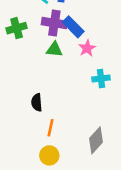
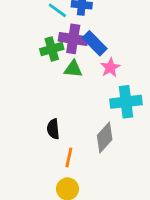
green cross: (17, 28) -> (52, 49), moved
cyan cross: (101, 79) -> (126, 102), size x1.5
gray diamond: (96, 140) -> (105, 137), moved

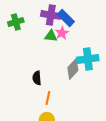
green cross: (52, 49) -> (16, 22), moved
pink star: (110, 68) -> (62, 33), moved
gray diamond: (105, 137) -> (73, 69), moved

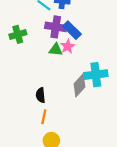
orange line: (48, 98) -> (44, 117), moved

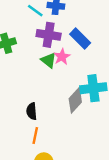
blue rectangle: (72, 30) -> (80, 39), moved
green triangle: (56, 50) -> (49, 60), turned 32

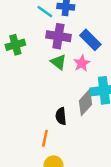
pink star: (62, 57) -> (82, 63), moved
black semicircle: (32, 111) -> (61, 116), moved

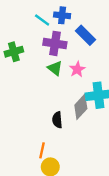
blue rectangle: (90, 40) -> (86, 35), moved
orange line: (45, 138) -> (42, 150), moved

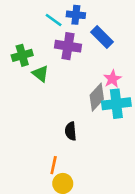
green triangle: (55, 68) -> (41, 74), moved
pink star: (77, 69) -> (112, 79), moved
gray diamond: (81, 107) -> (97, 97), moved

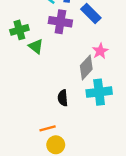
cyan cross: (116, 104) -> (99, 92), moved
orange line: (54, 165) -> (48, 128), turned 63

